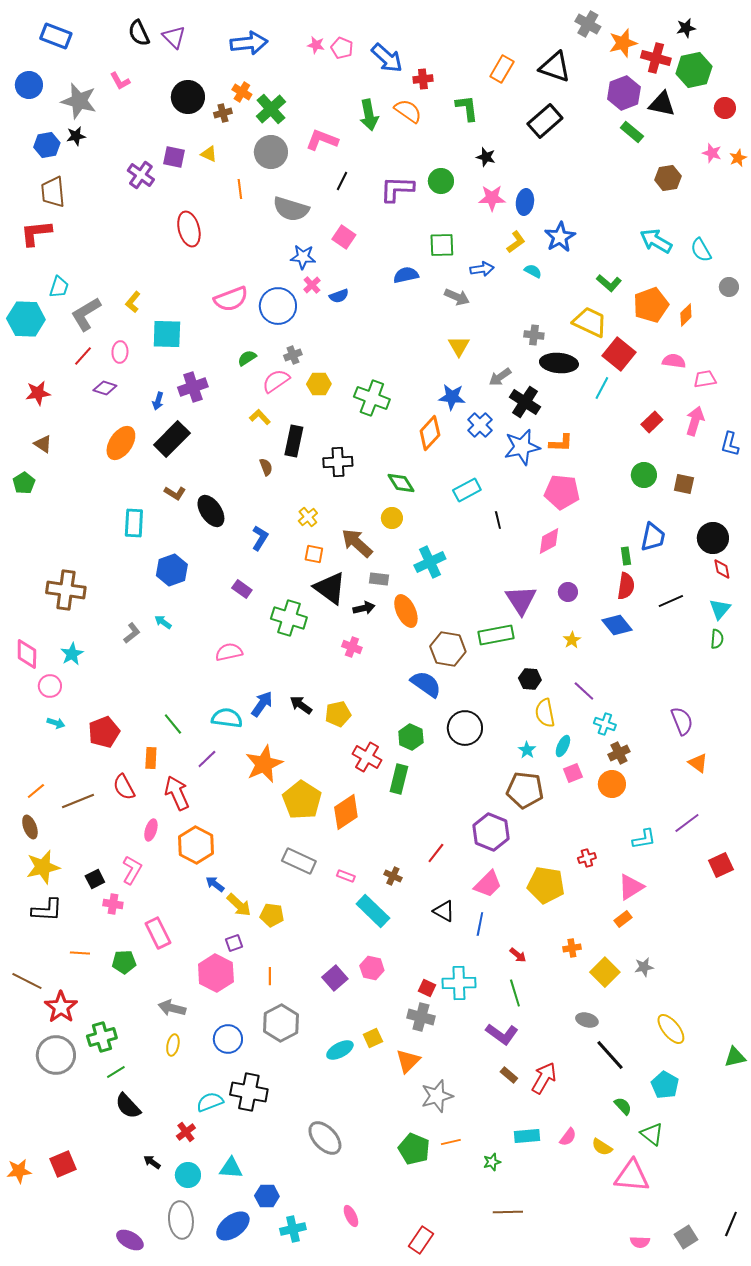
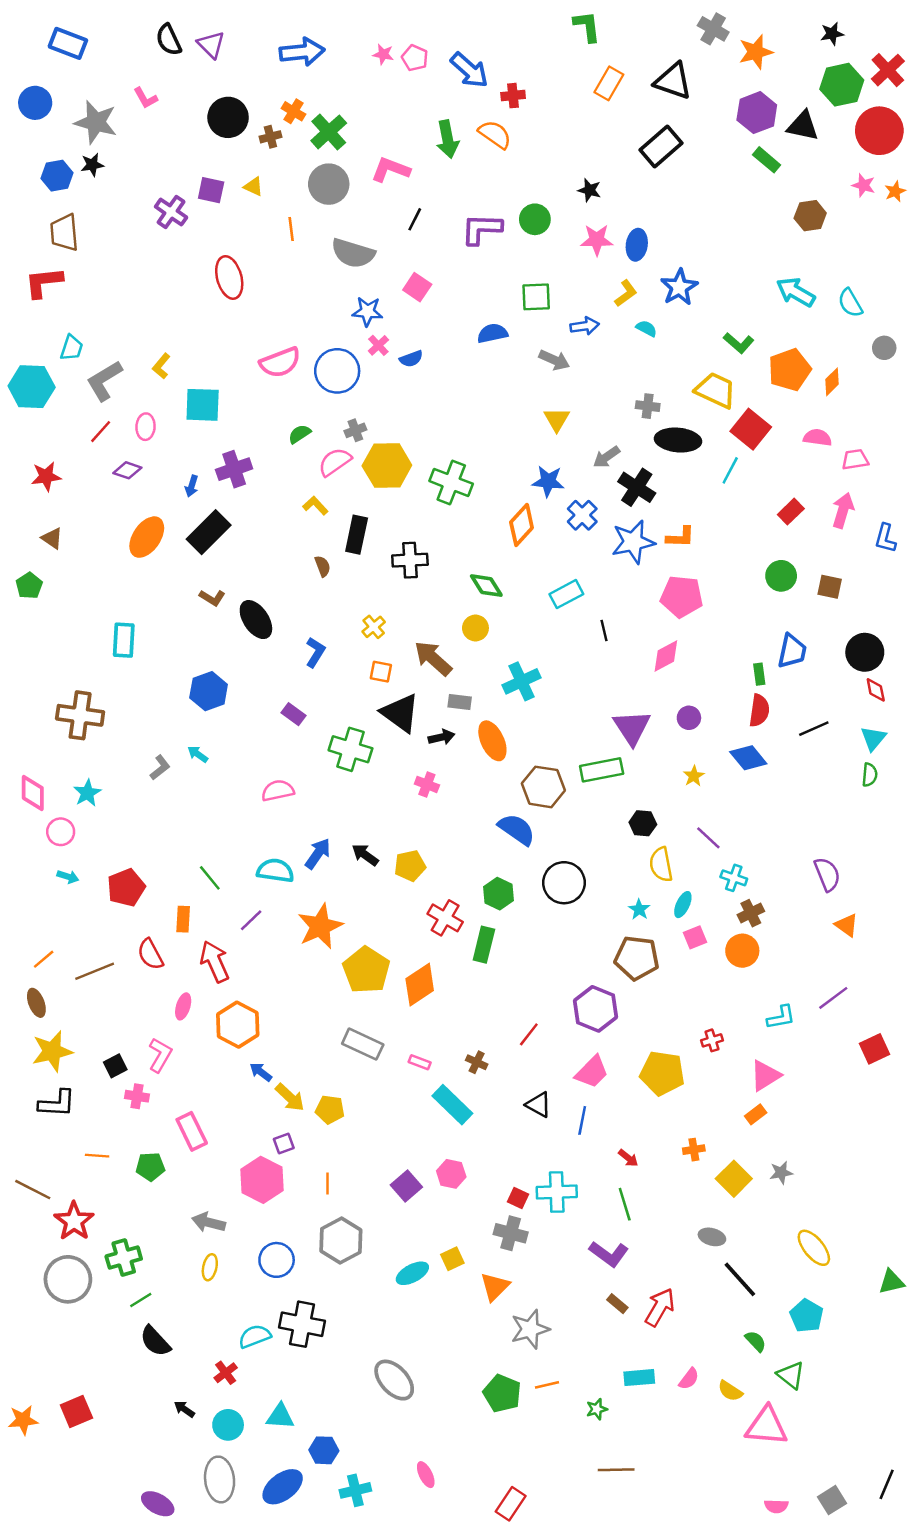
red cross: (656, 58) -> (888, 70), moved, turned 32
green L-shape: (467, 108) -> (587, 26), moved
red circle: (725, 108) -> (879, 131), size x1.8
yellow hexagon: (319, 384) -> (387, 465), size x1.6
cyan rectangle: (134, 523) -> (124, 640), moved

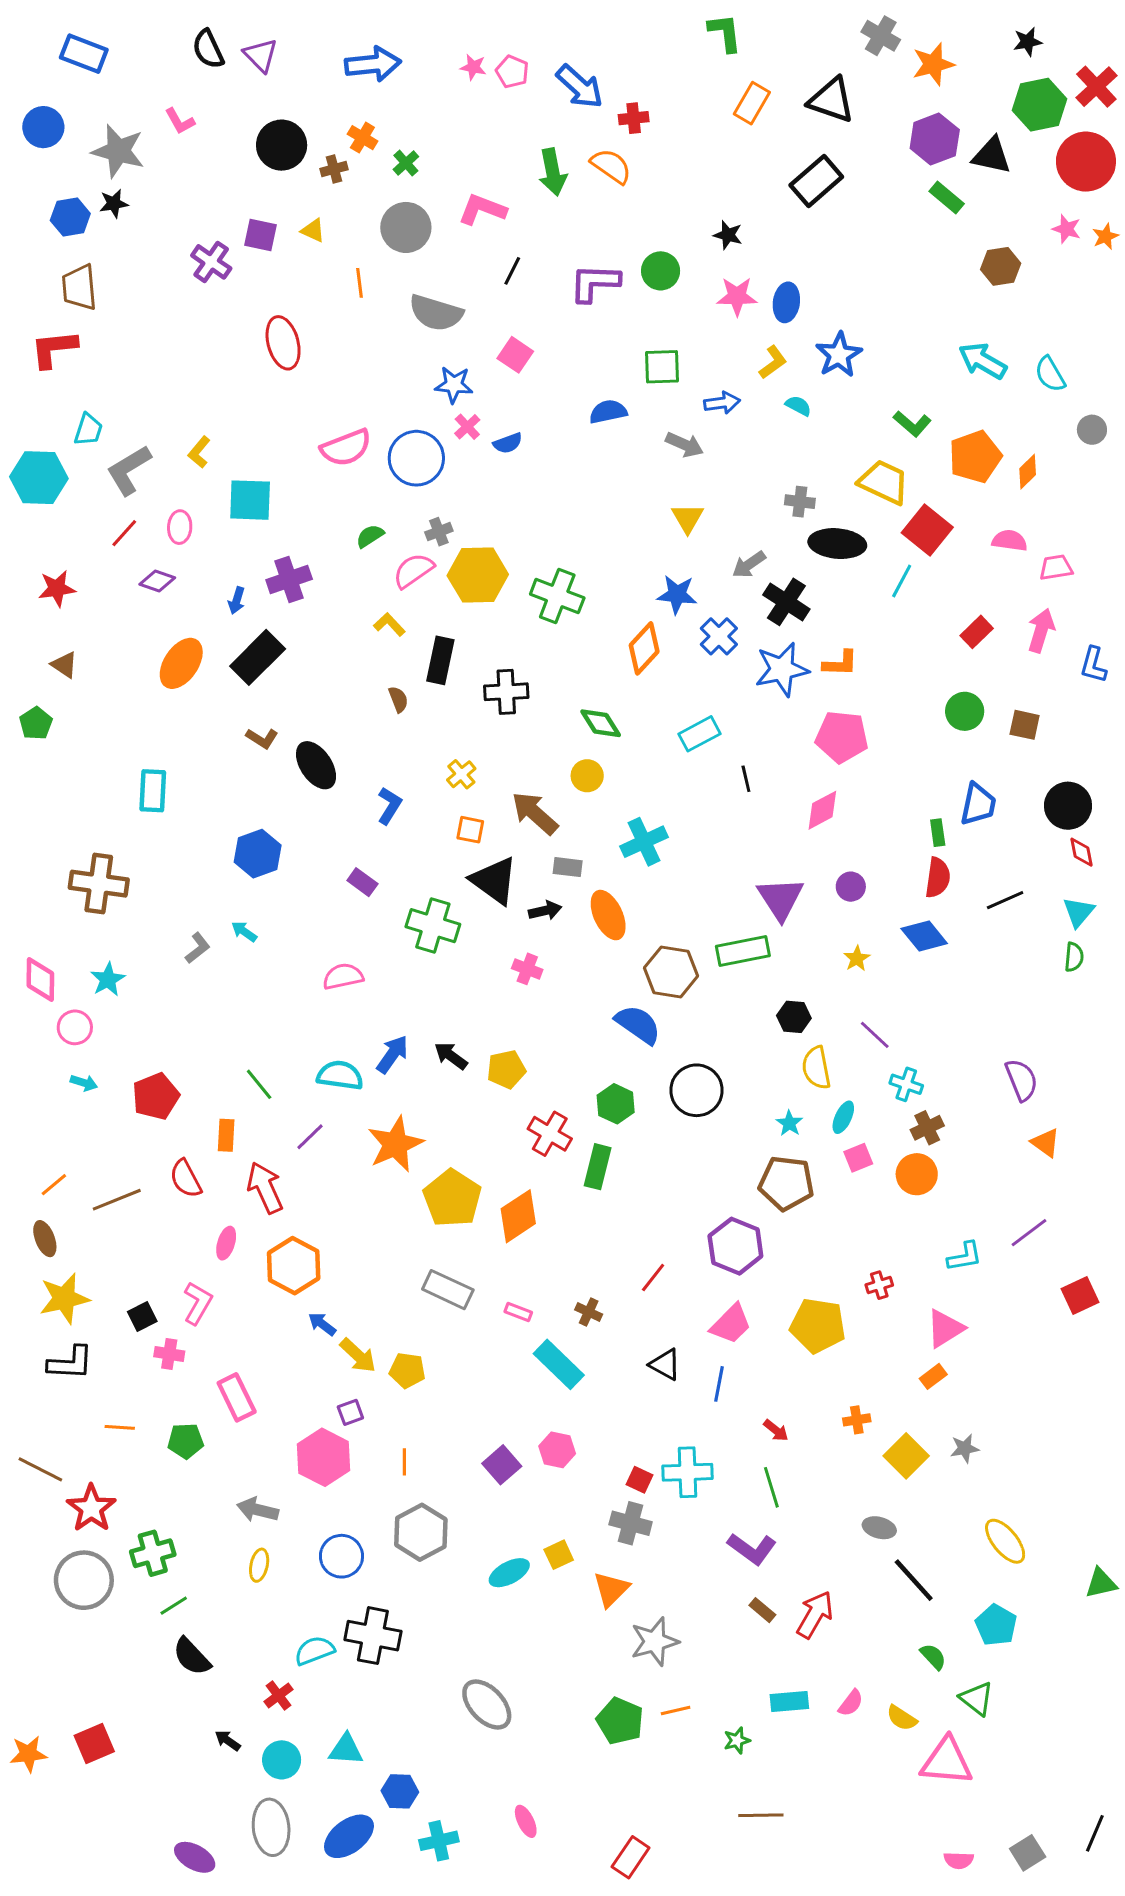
green cross: (329, 132) -> (406, 163), size x0.6

